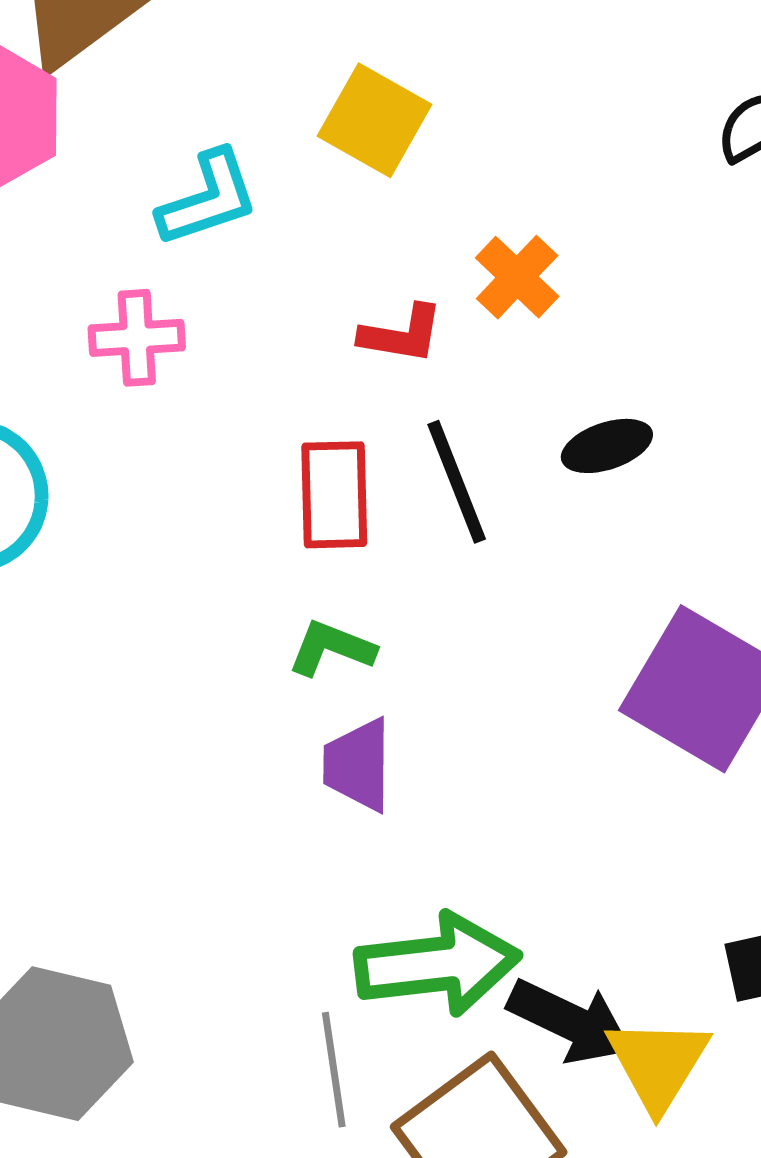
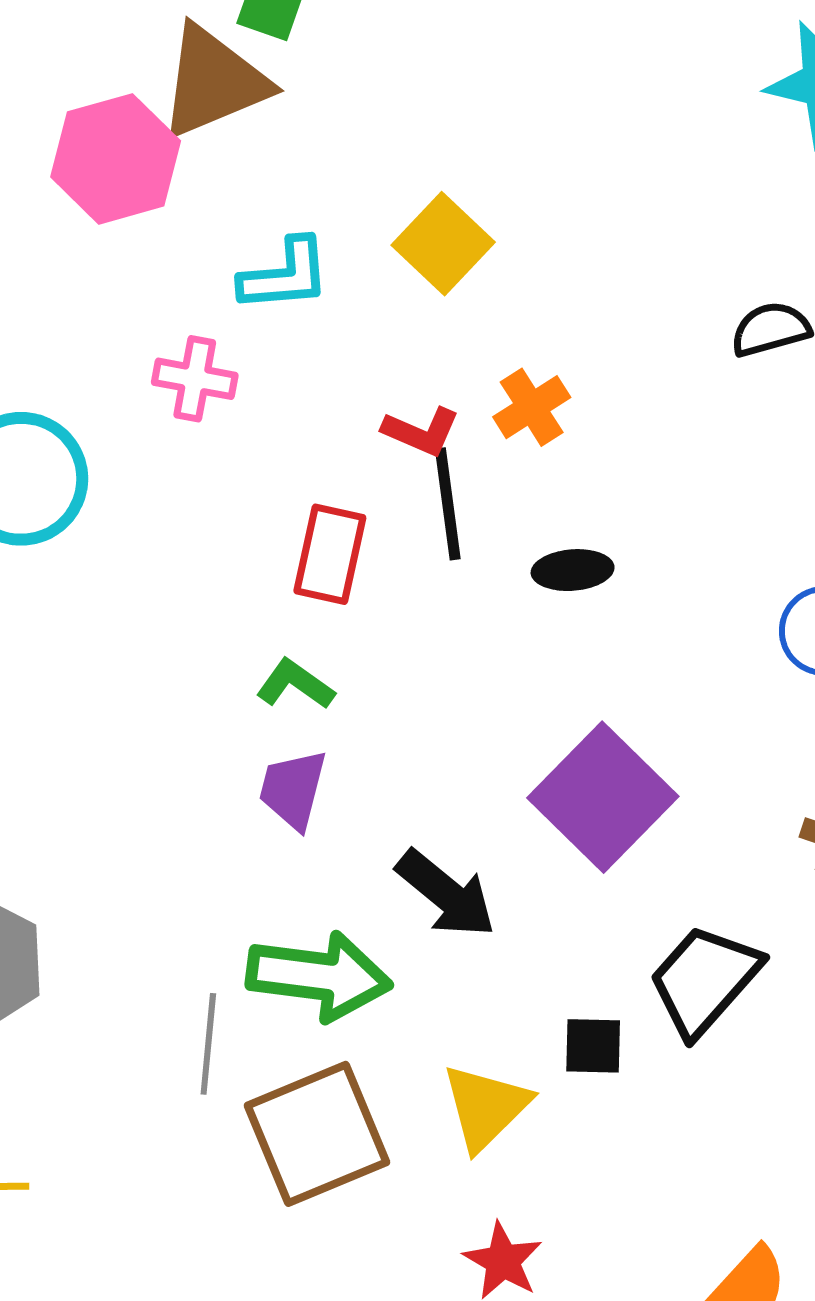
black line: (457, 482) -> (448, 504), moved
black arrow: (570, 1021) -> (446, 894), moved

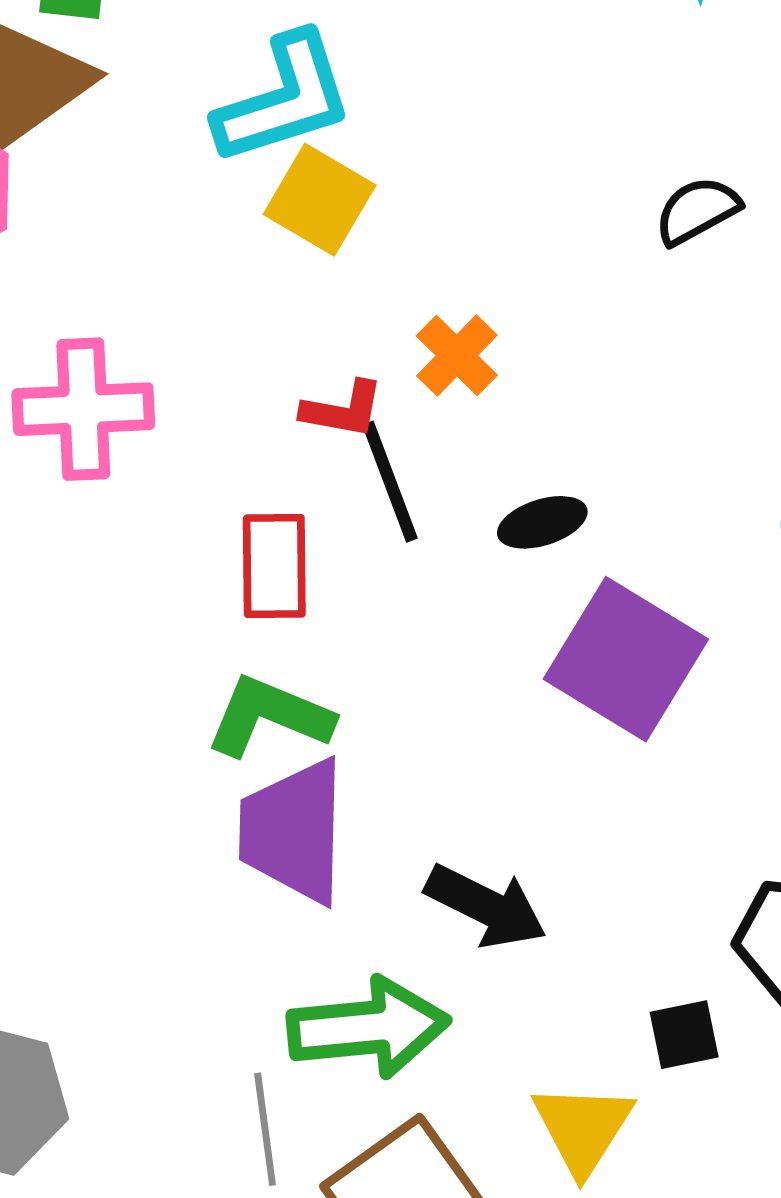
cyan L-shape: (285, 275) -> (284, 99), moved, size x1.4
pink cross: (195, 379) -> (83, 409), size x1.5
green L-shape: (295, 684) -> (269, 716), size x1.5
purple trapezoid: (293, 789) -> (293, 831), size x1.6
purple square: (603, 797) -> (626, 659), moved

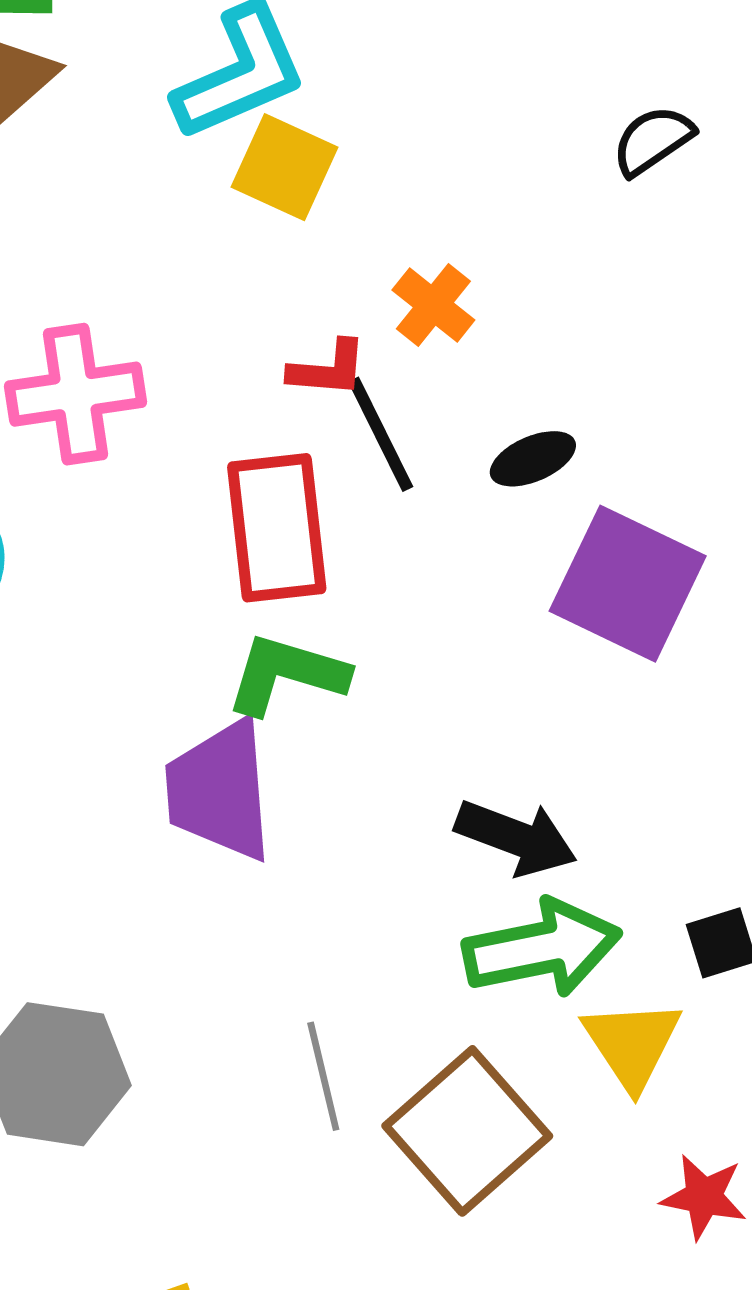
red rectangle: (274, 566) -> (277, 528), size x1.4
purple trapezoid: (293, 831) -> (220, 790), moved
green arrow: (368, 1028) -> (542, 948), moved

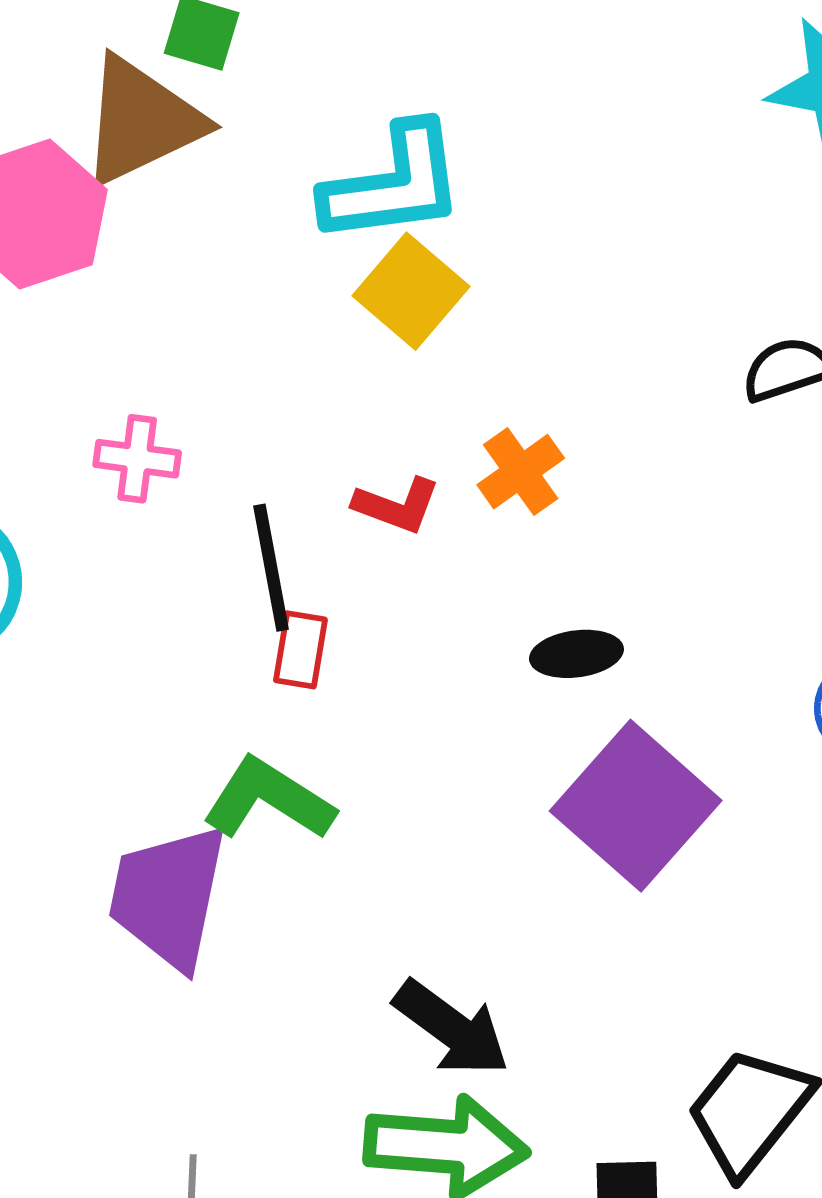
pink cross: (75, 394) -> (137, 459), size x0.6
black line: (381, 434) -> (271, 568), moved
red rectangle: (277, 528) -> (300, 650), size x0.5

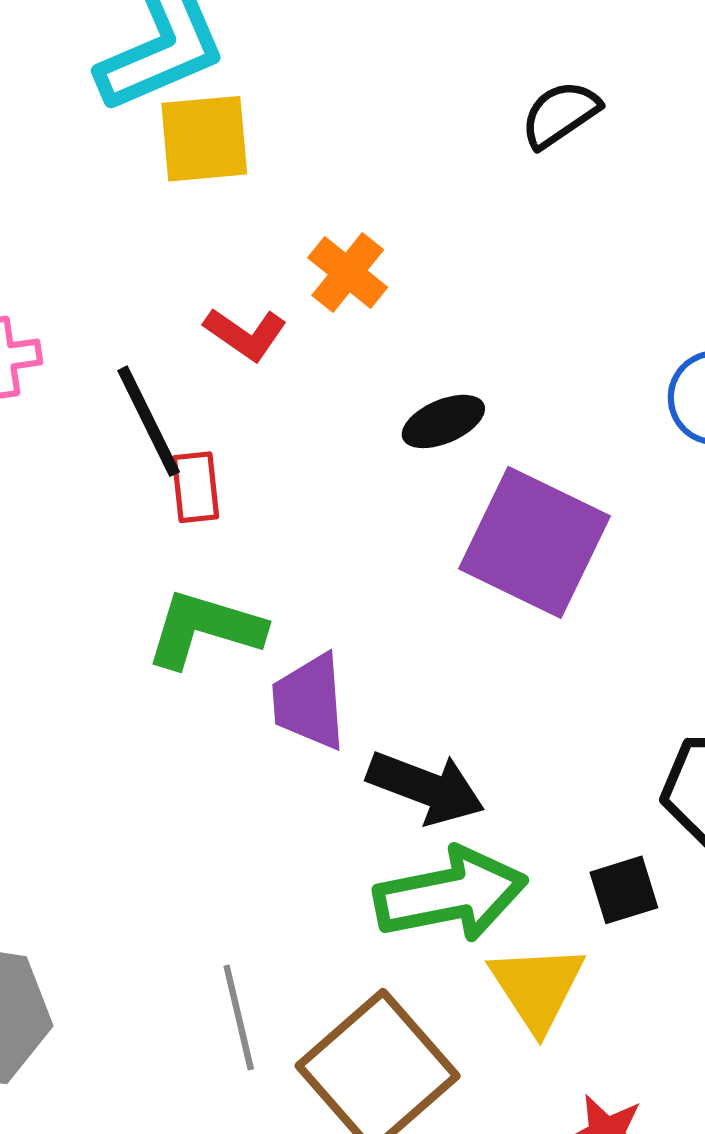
yellow square: (411, 291) -> (204, 139), turned -30
red L-shape: (397, 505) -> (245, 334), turned 30
purple trapezoid: (168, 896) -> (309, 702), moved, size x0.7

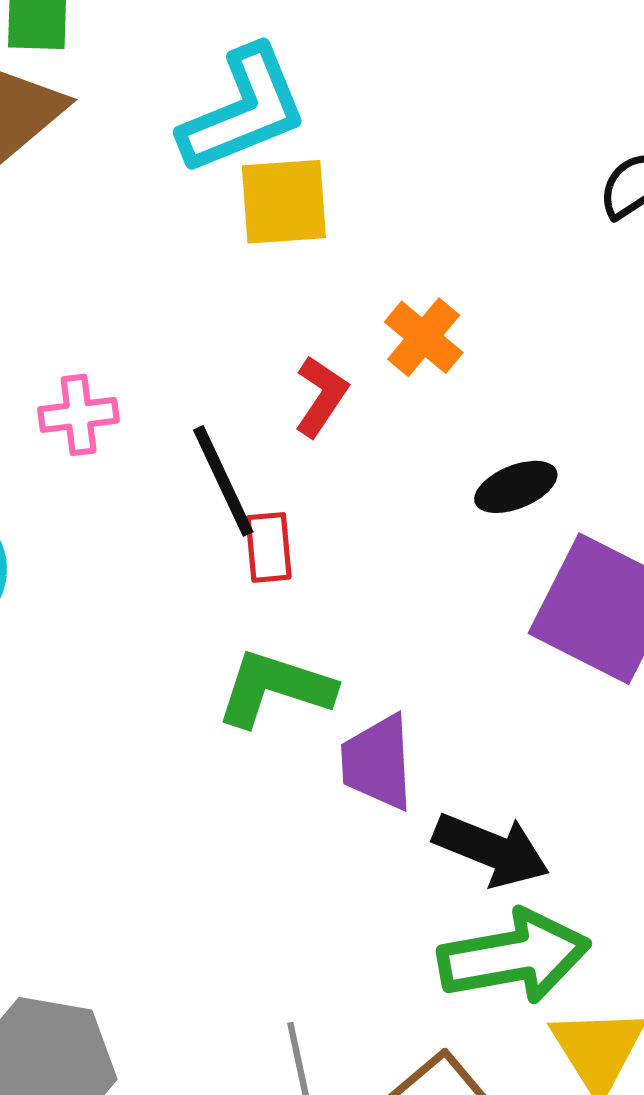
red L-shape: (245, 334) -> (321, 396), turned -92

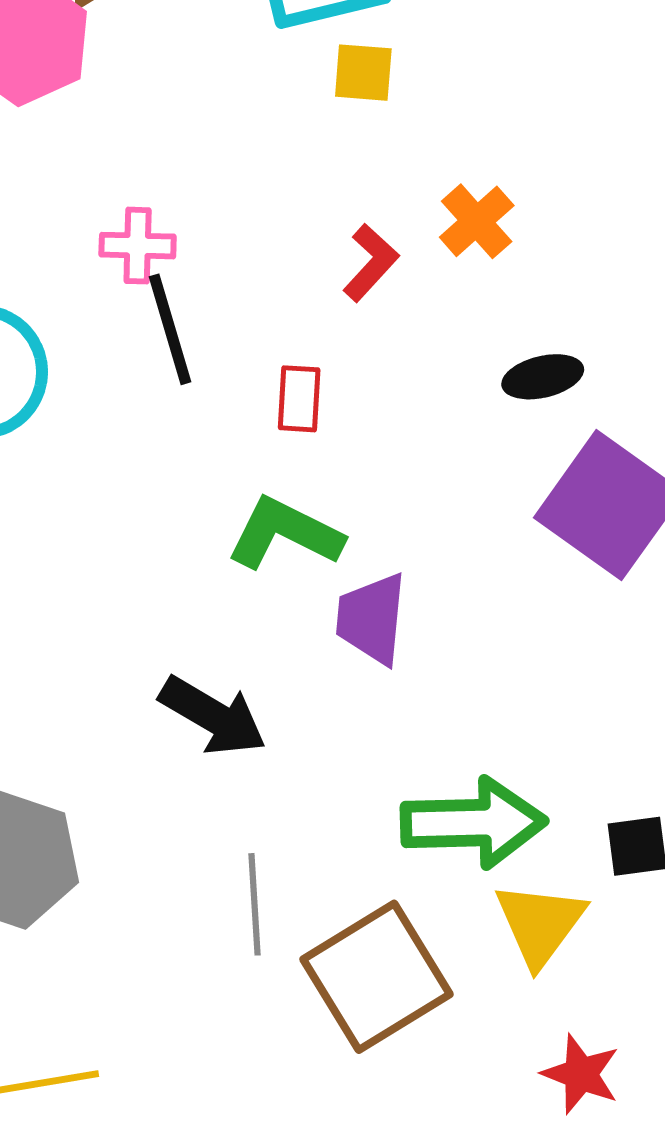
yellow square: (284, 202) -> (363, 73), size x0.7
black line: (223, 481) -> (170, 329), moved
black arrow: (491, 850) -> (213, 716), moved

